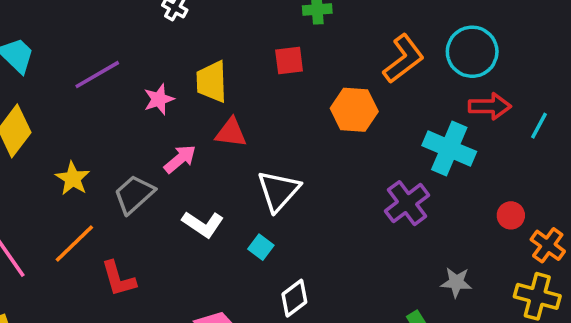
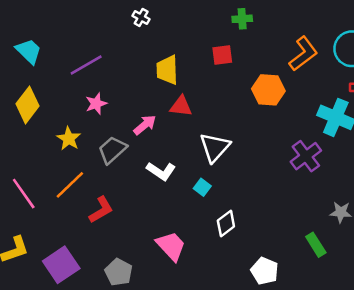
pink star: (159, 99) -> (96, 104), moved
red L-shape: (118, 279) -> (101, 210), turned -104

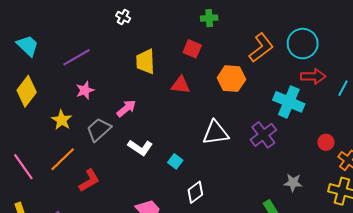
red square: (222, 55) -> (192, 49), turned 30
red triangle: (181, 106) -> (181, 85), moved
white triangle: (215, 147) -> (216, 133), moved, turned 40

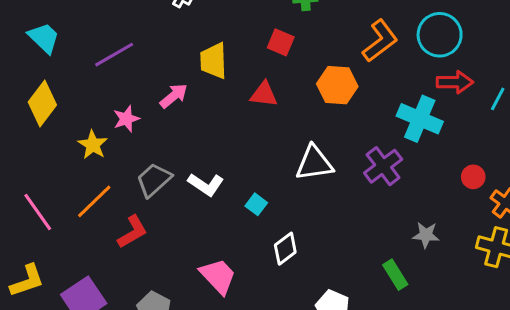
pink star: (85, 90) -> (126, 119), moved
pink arrow: (126, 108) -> (174, 96), moved
gray trapezoid: (99, 130) -> (154, 180), moved

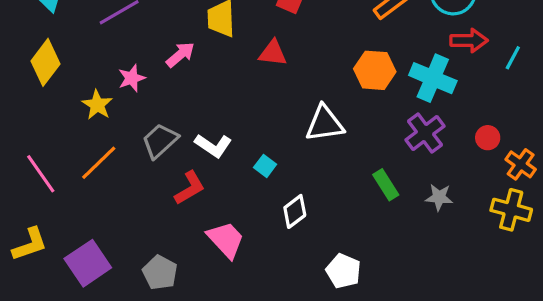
orange hexagon: (337, 85) -> (375, 70), moved
purple cross: (383, 166) -> (425, 133), moved
red L-shape: (132, 232) -> (190, 188), moved
green rectangle: (395, 275) -> (386, 185), moved

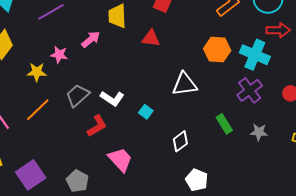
pink star: (132, 78) -> (59, 55), turned 30
yellow star: (97, 105) -> (37, 72), turned -30
white diamond: (295, 211) -> (180, 141), moved

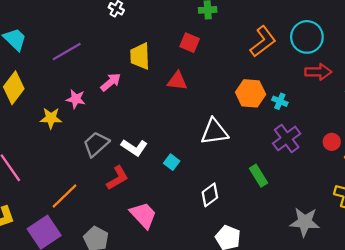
cyan cross: (255, 55) -> (280, 101), moved, size x0.5
orange line: (38, 110) -> (64, 196), moved
gray star: (259, 132) -> (305, 222), moved, size x1.5

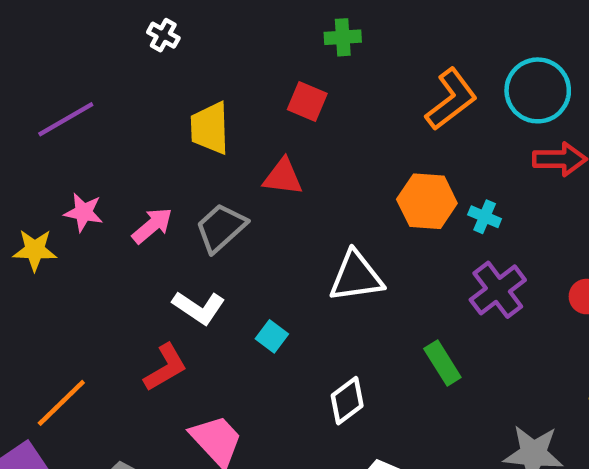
pink arrow: (111, 82) -> (152, 226), moved
gray trapezoid: (96, 144) -> (221, 228), moved

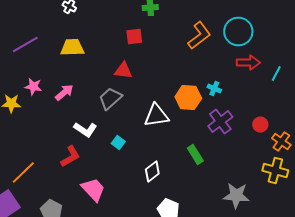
red square: (307, 102) -> (134, 36), turned -30
yellow trapezoid: (210, 128) -> (72, 48), moved, turned 90
orange hexagon: (427, 201) -> (188, 98), moved
gray trapezoid: (221, 228) -> (110, 98), moved

